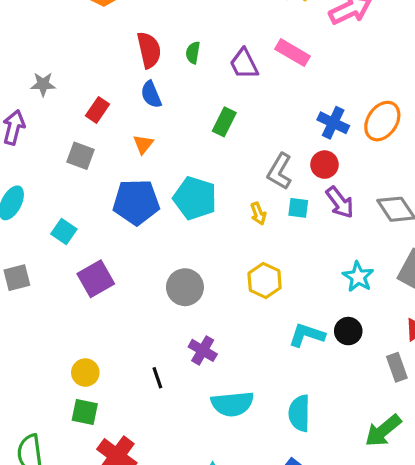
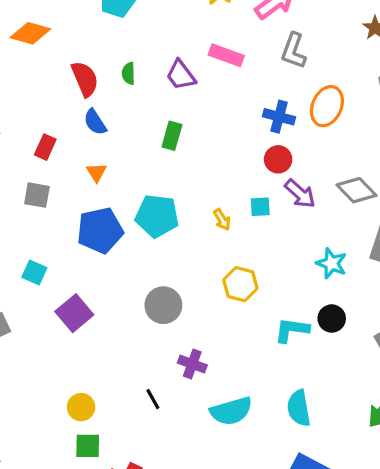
gray L-shape: (280, 171) -> (294, 51), moved

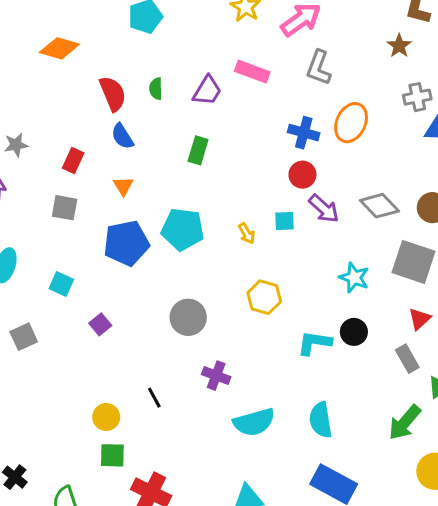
purple trapezoid: (181, 75) -> (207, 91), turned -112
purple square: (74, 313) -> (100, 324), size x0.6
black line: (153, 399) -> (154, 398), moved

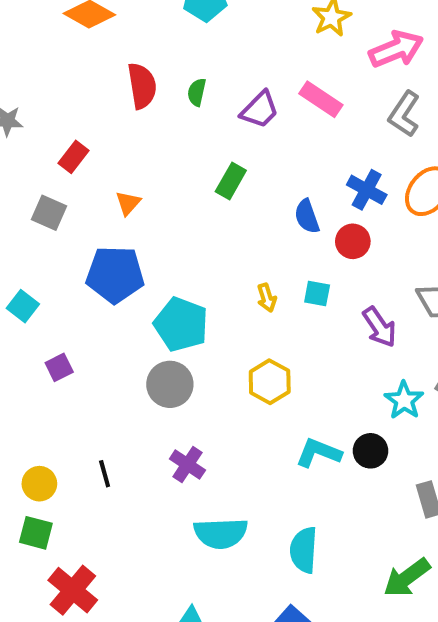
blue semicircle: (122, 136) -> (307, 216), moved
purple arrow: (324, 209) -> (380, 327), moved
cyan pentagon: (183, 229) -> (181, 324), moved
cyan star: (354, 278) -> (404, 400), moved

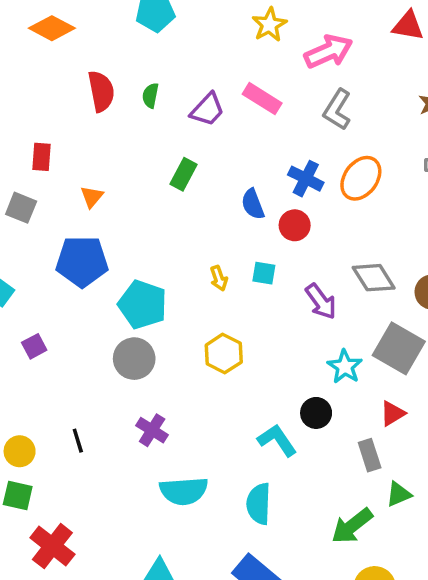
red rectangle: (73, 157) -> (41, 157), turned -32
cyan L-shape: (318, 453) -> (277, 440), moved, turned 36

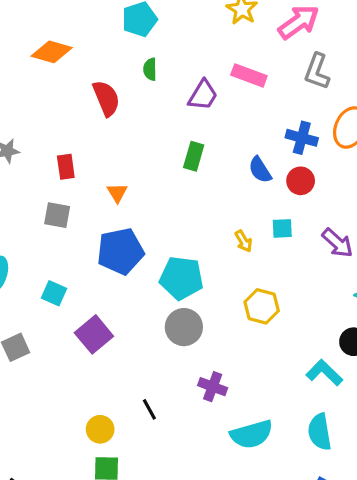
green semicircle: (150, 95) -> (150, 69), moved
purple square: (34, 346) -> (94, 334), size x1.6

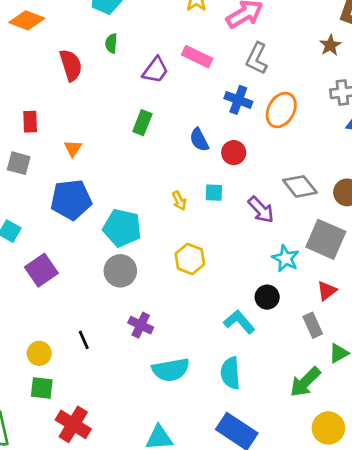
blue cross: (302, 138) -> (238, 100), moved

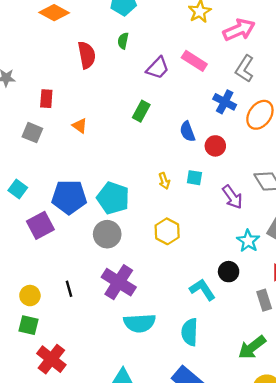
orange triangle: (73, 148) -> (80, 126), turned -35
blue pentagon: (71, 200) -> (69, 197), moved
purple cross: (141, 325) -> (119, 282), size x1.6

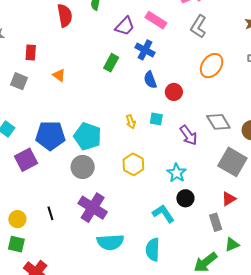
blue cross: (225, 102) -> (145, 50), moved
cyan star: (248, 241) -> (177, 173), moved

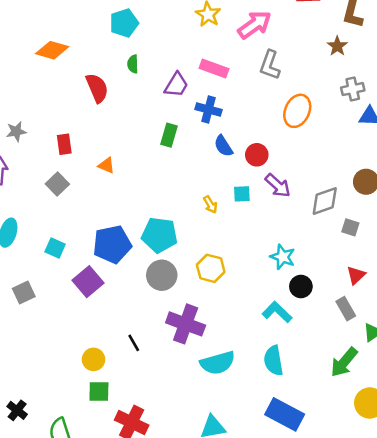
gray square: (19, 81) -> (57, 184), turned 36
gray diamond: (218, 122) -> (325, 201), moved, turned -65
purple arrow: (189, 135) -> (278, 186), moved
gray square: (232, 162) -> (350, 227), size x0.5
yellow hexagon: (133, 164) -> (211, 268), moved

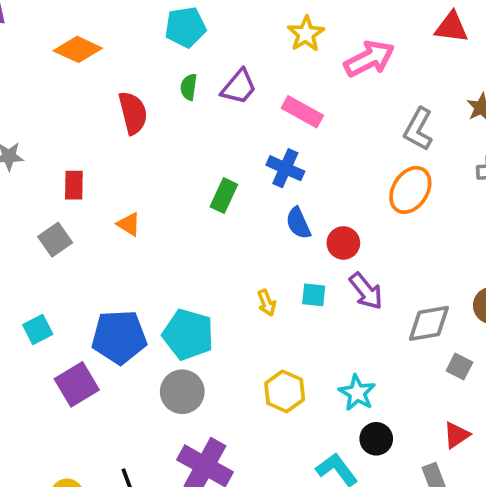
gray L-shape: (270, 65) -> (418, 129), moved
purple trapezoid: (176, 85) -> (239, 87), moved
cyan square: (55, 248) -> (38, 330), turned 30
yellow hexagon: (211, 268) -> (285, 391), moved

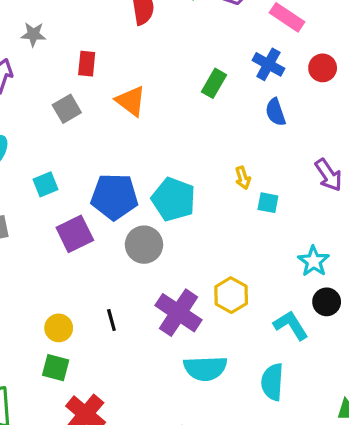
orange triangle: (129, 224) -> (131, 101), size x1.5
red circle: (343, 243) -> (323, 68), moved
cyan square: (314, 295) -> (268, 203), moved
yellow hexagon: (285, 391) -> (231, 295), moved
gray circle: (182, 392) -> (144, 245), moved

